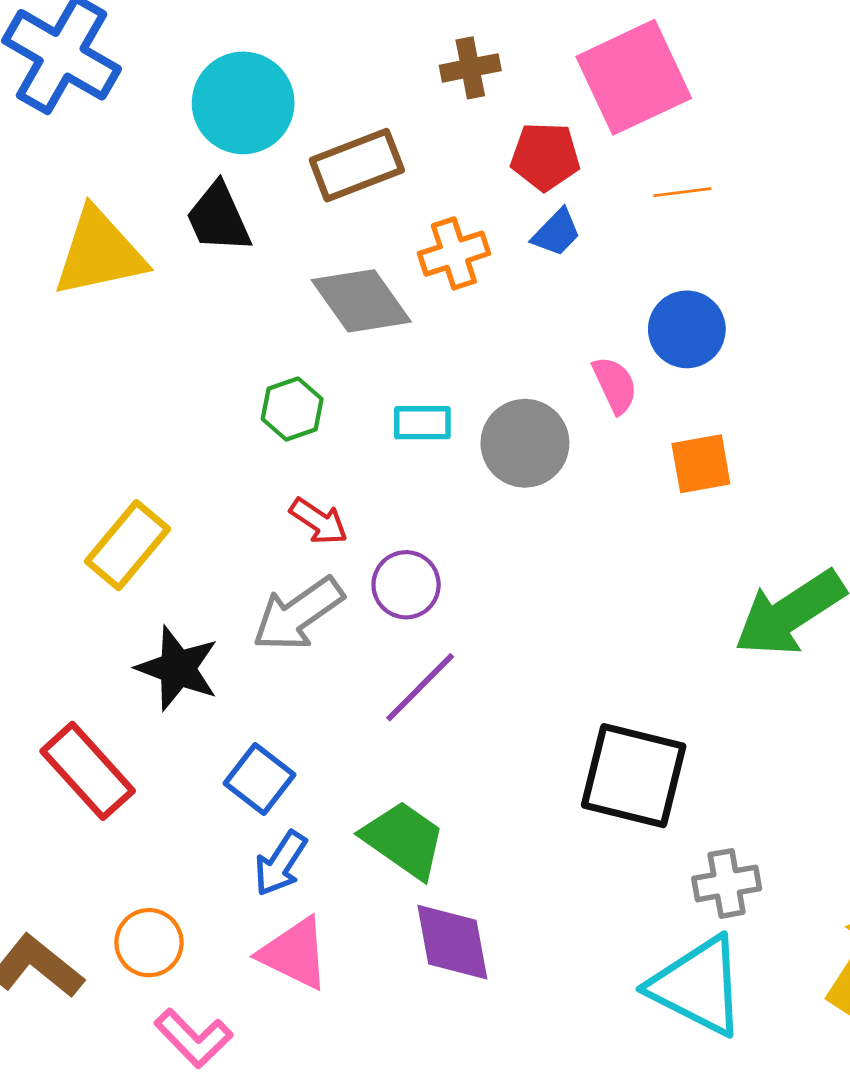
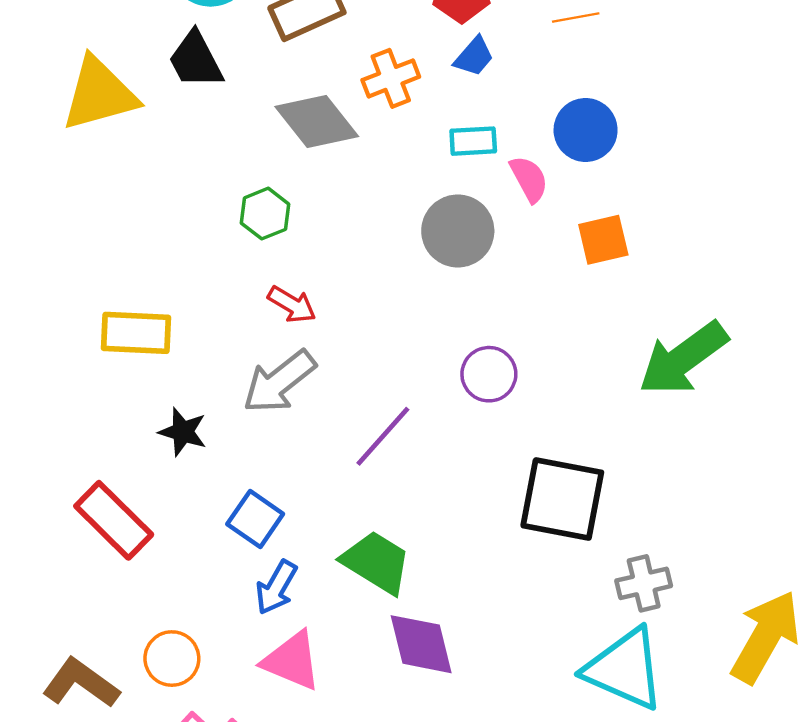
cyan rectangle: (422, 423) -> (473, 141), moved
yellow rectangle: (127, 545) -> (136, 333), turned 56
purple circle: (406, 585) -> (489, 374), moved
black star: (178, 668) -> (183, 432), size x0.7

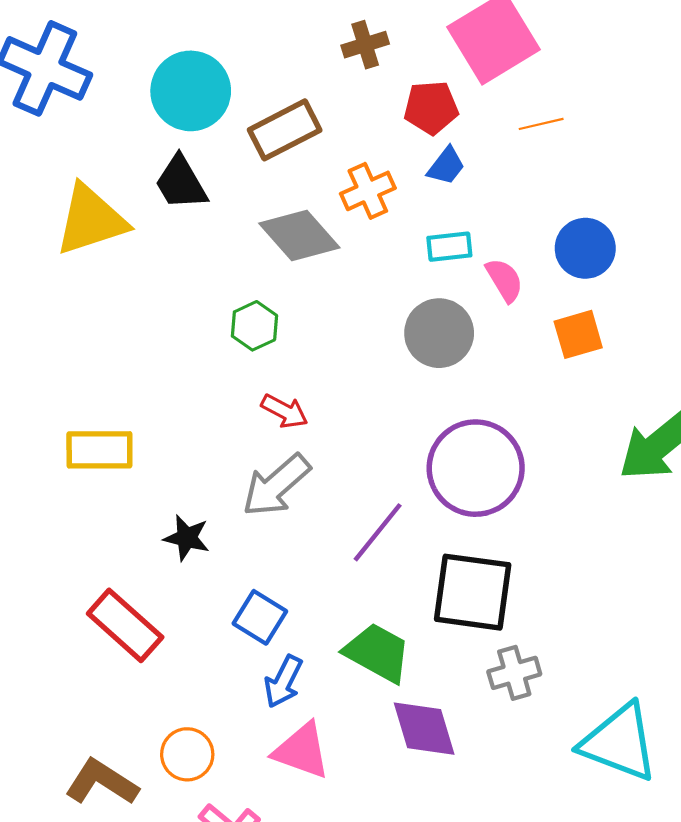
blue circle: (586, 130) -> (585, 248), moved
yellow rectangle: (136, 333) -> (99, 450), moved
purple circle: (489, 374) -> (476, 468), size x1.8
black square: (562, 499) -> (473, 592), moved
gray cross: (644, 583) -> (514, 673), moved

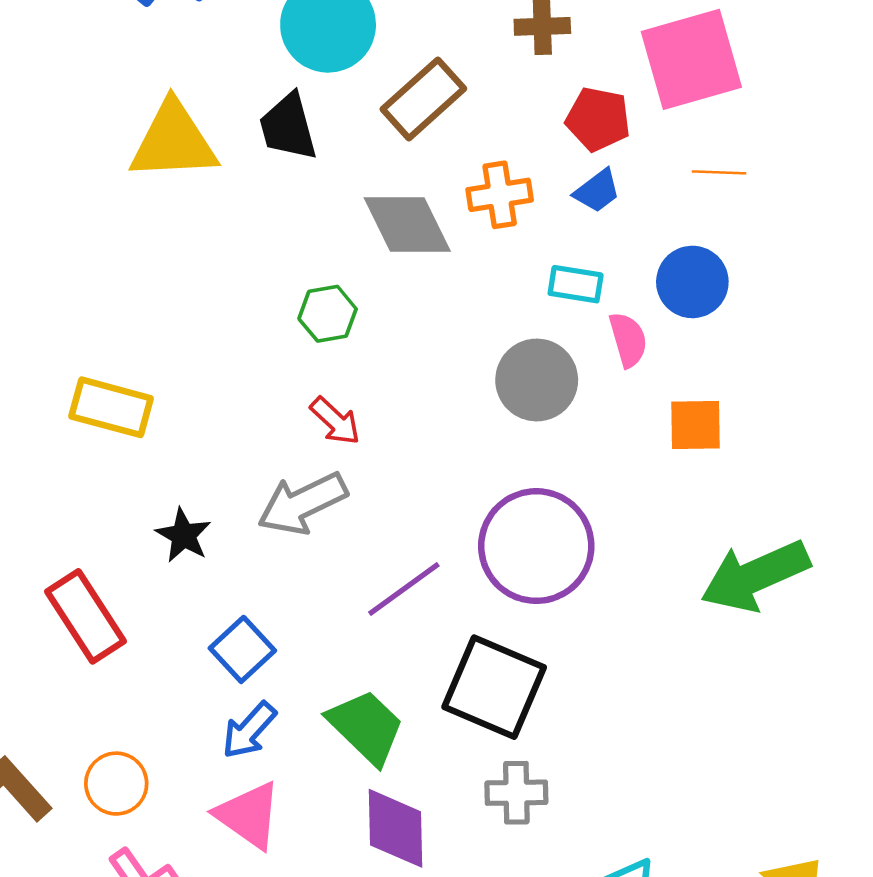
brown rectangle: (285, 130) -> (423, 99), turned -30
blue circle: (585, 248) -> (692, 282), moved

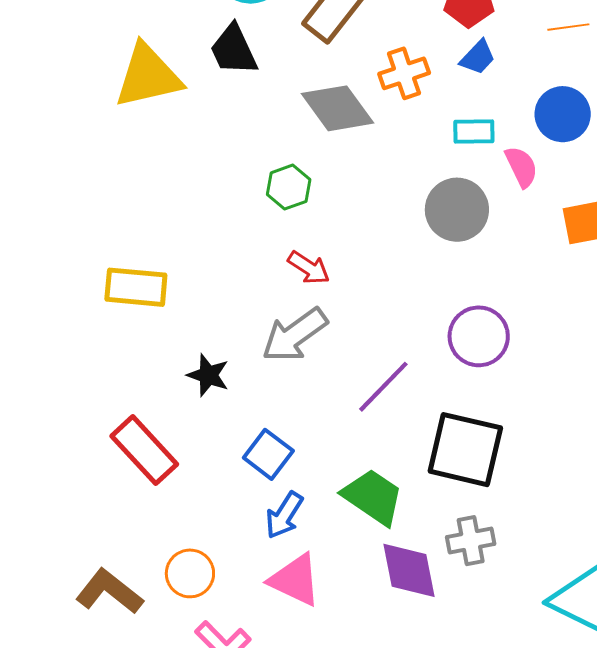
purple circle: (536, 546) -> (479, 336), size x0.7
gray cross: (516, 793) -> (471, 541), moved

